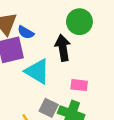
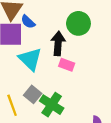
pink rectangle: (79, 85) -> (67, 65), moved

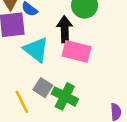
pink rectangle: (67, 65) -> (76, 51), size x1.6

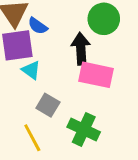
cyan triangle: (36, 50) -> (31, 70), moved, size x0.6
gray square: (43, 88) -> (48, 105), moved

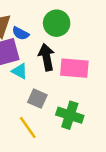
green circle: (104, 19) -> (57, 23), moved
black arrow: (81, 49) -> (46, 57), moved

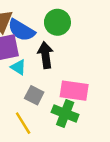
blue semicircle: (20, 33) -> (21, 30), size x1.6
pink rectangle: (74, 68) -> (74, 91), moved

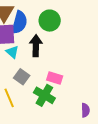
blue semicircle: (21, 30) -> (19, 22), turned -115
pink rectangle: (74, 91) -> (55, 78), size x0.7

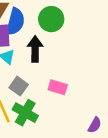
green cross: (44, 95) -> (25, 113), moved
purple semicircle: (85, 110) -> (95, 125), turned 32

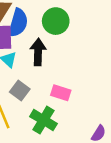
green cross: (25, 113) -> (43, 120), moved

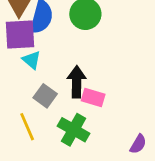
black arrow: (38, 52) -> (77, 82), moved

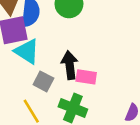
cyan triangle: (31, 60) -> (27, 51), size x1.5

